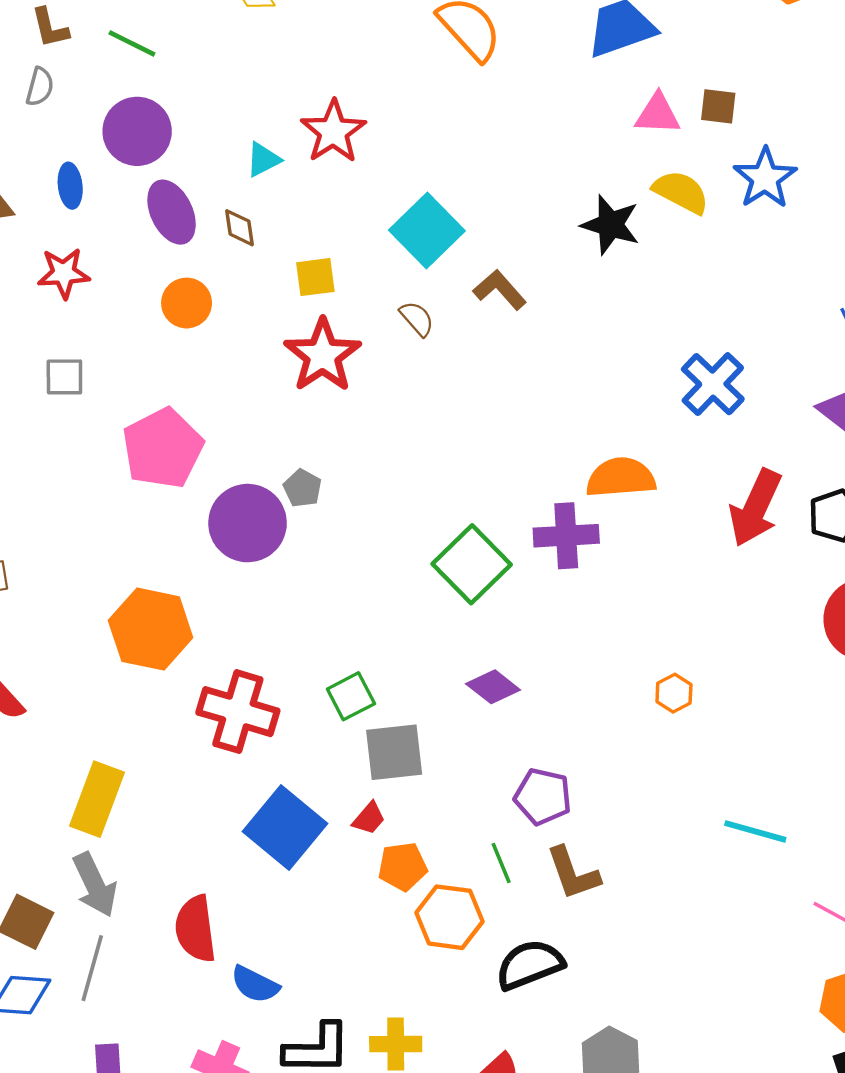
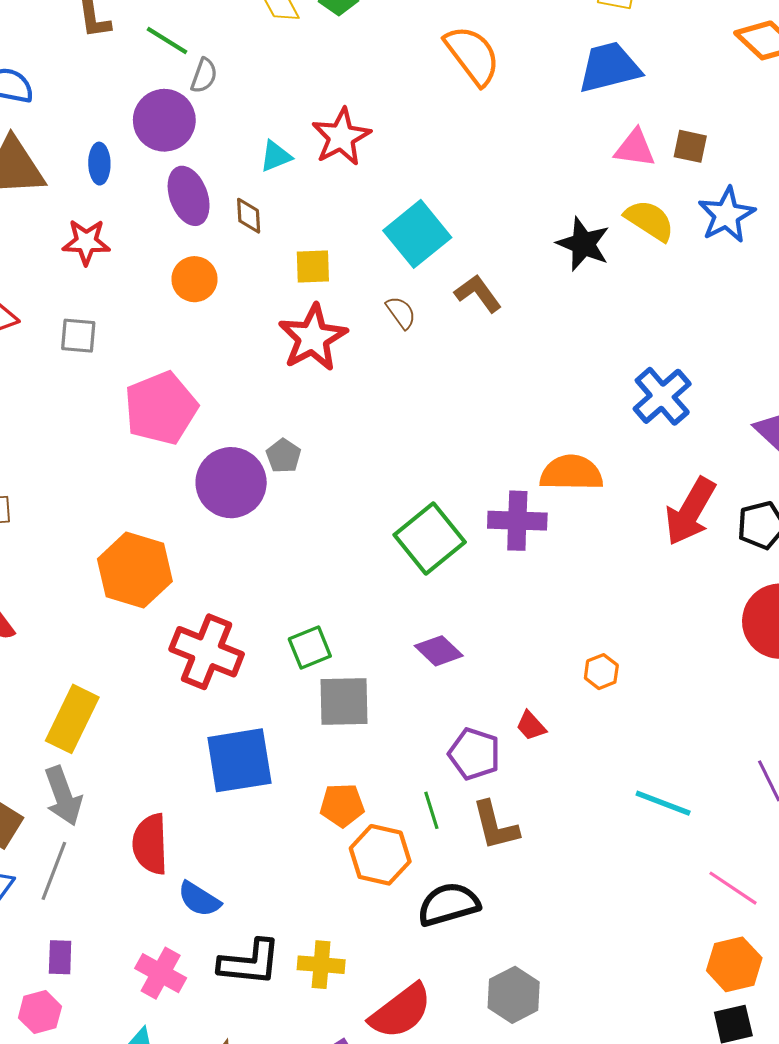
gray semicircle: (40, 87) -> (204, 76), moved
red trapezoid: (369, 818) -> (531, 726), moved, turned 92
blue square: (285, 828) -> (239, 760), turned 36

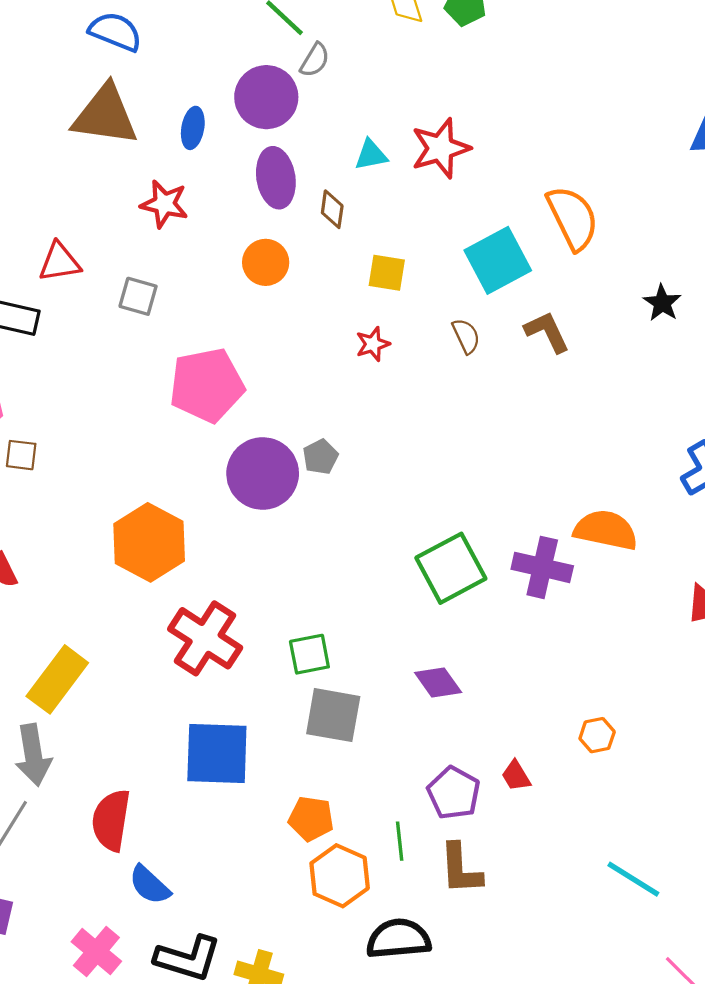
orange semicircle: (472, 55) -> (573, 218), moved
black star: (583, 244) -> (662, 303), size x0.7
red star: (313, 338) -> (373, 344), size x0.5

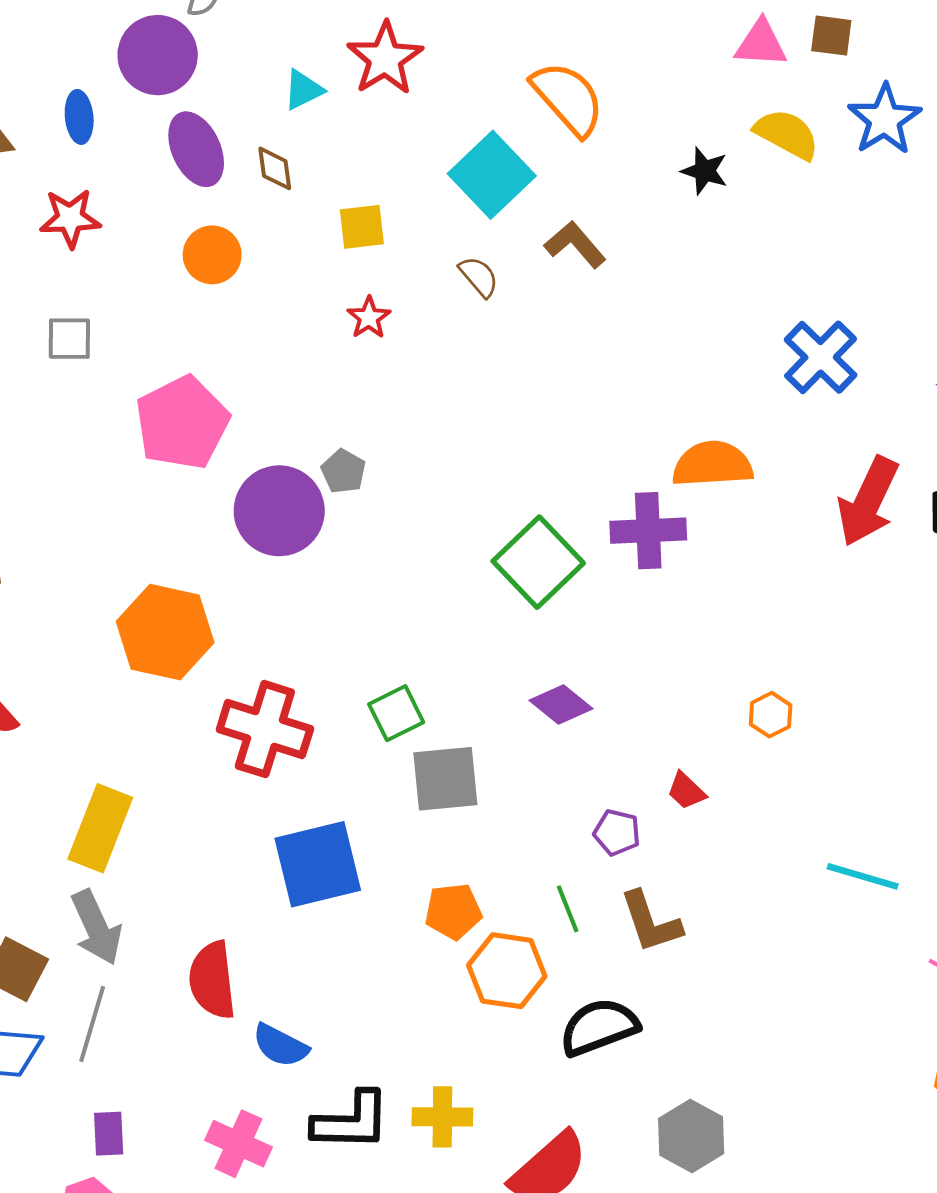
purple pentagon: (454, 793) -> (617, 833), size x0.7

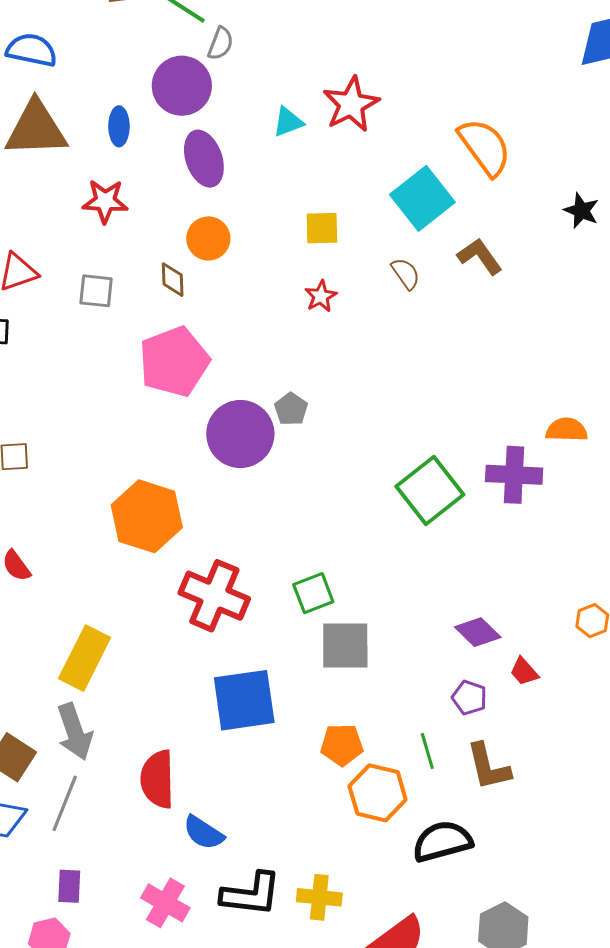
brown diamond: (275, 168) -> (173, 280), moved
orange semicircle: (712, 464) -> (567, 430), size x0.7
purple diamond: (561, 705) -> (478, 632), moved

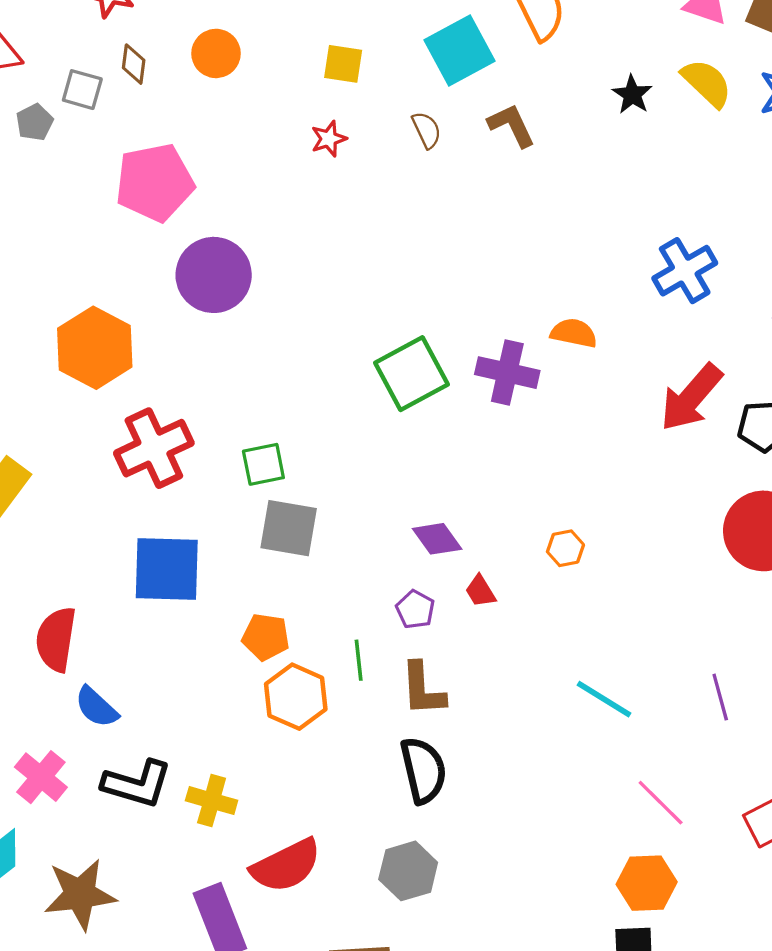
brown diamond: (173, 280) -> (134, 64), moved
gray pentagon: (291, 409) -> (35, 122), moved
red cross: (214, 596) -> (154, 448), turned 32
black semicircle: (442, 841) -> (423, 770), moved, turned 82

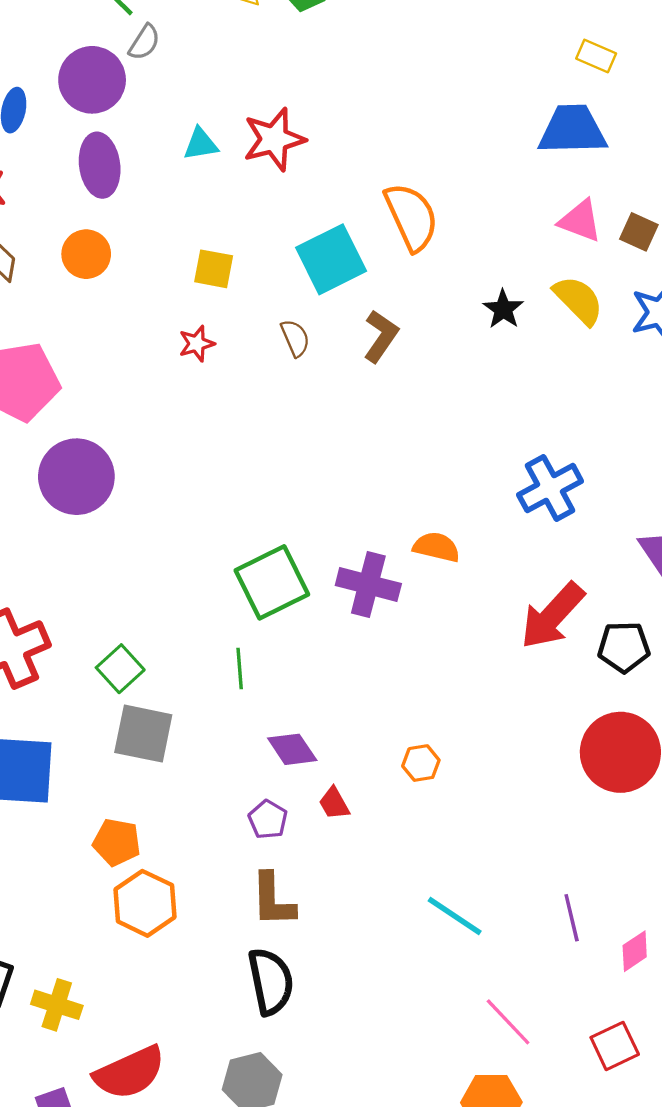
brown L-shape: (512, 125) -> (381, 336), turned 58
green square: (263, 464) -> (120, 669), turned -33
green line: (359, 660) -> (240, 669), moved

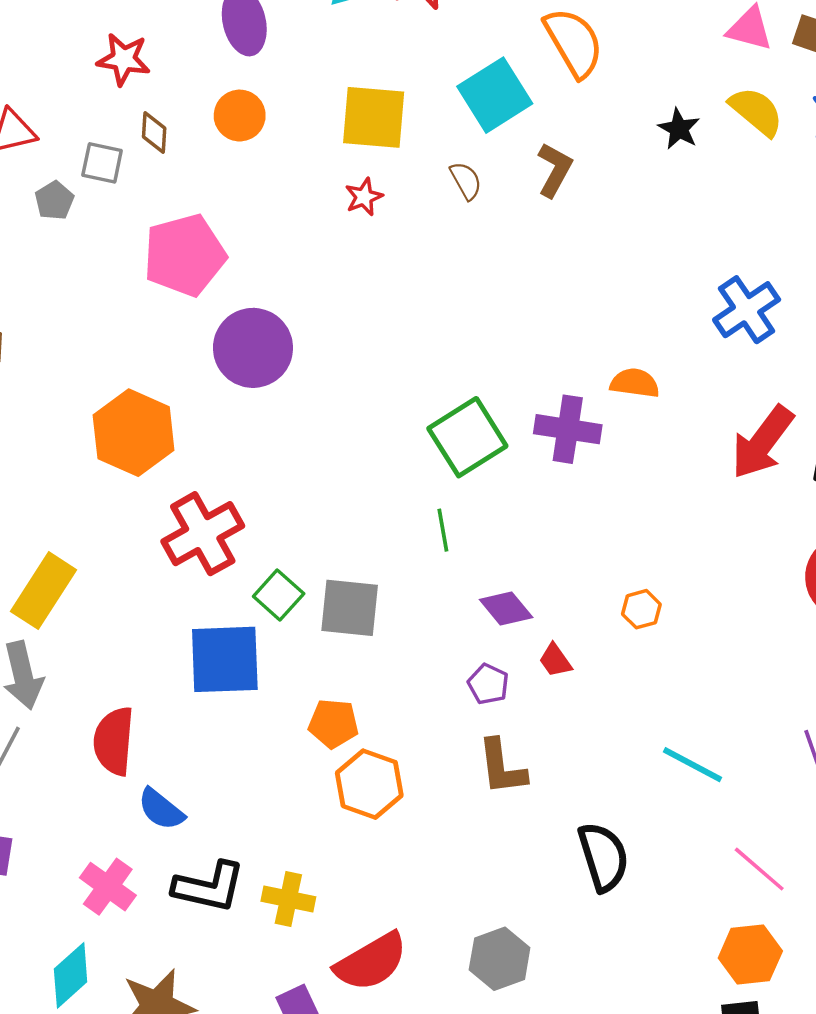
yellow square: (214, 269) -> (374, 117), size x1.6
green square: (120, 669) -> (279, 595), moved
black semicircle: (271, 981) -> (603, 857), moved

